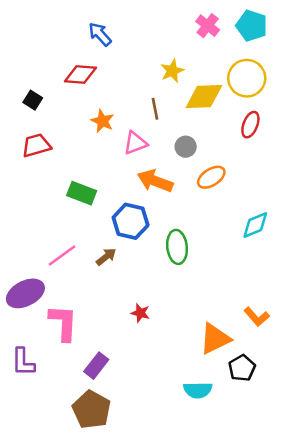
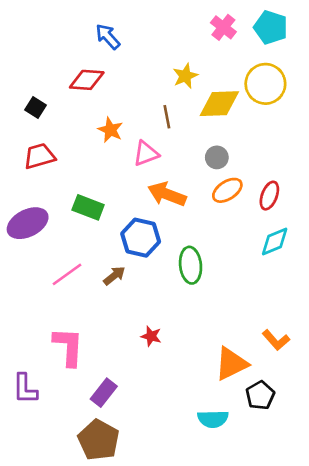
red ellipse: (250, 125) -> (269, 196), moved
gray circle: (186, 147) -> (217, 157), moved
purple ellipse: (25, 293) -> (28, 223), moved

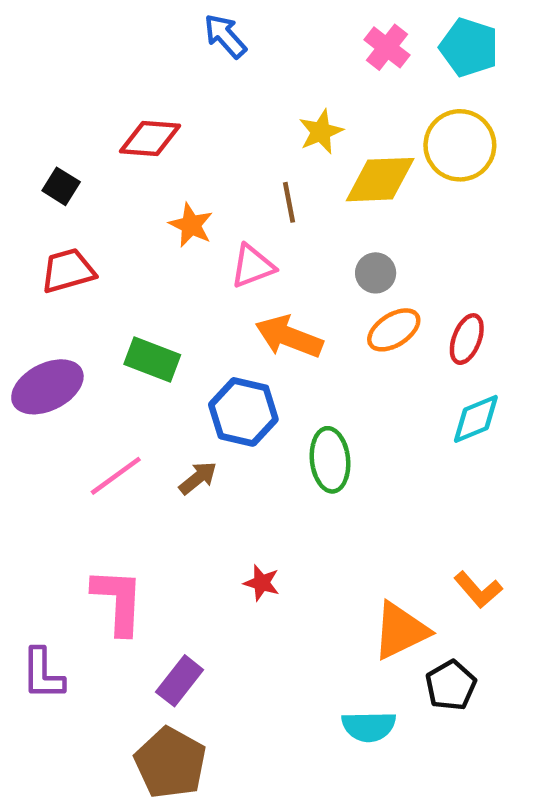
blue arrow: (108, 37) -> (225, 36), moved

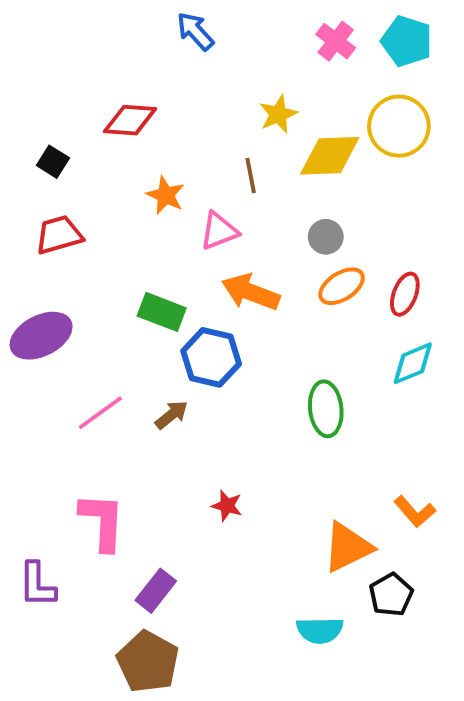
green rectangle: (152, 360) -> (162, 312), moved
green ellipse: (330, 460) -> (326, 409), moved

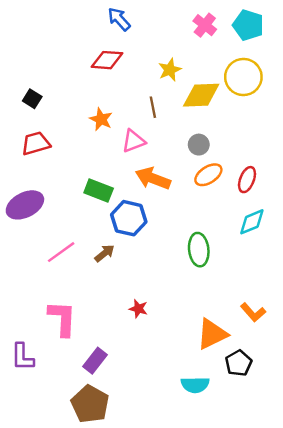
red diamond: (130, 120) -> (107, 60), moved

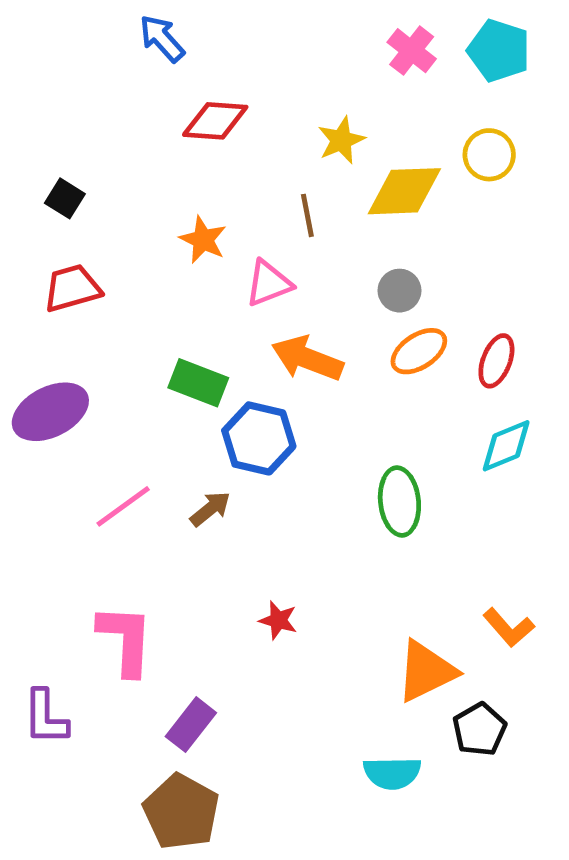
blue arrow: (119, 19) -> (162, 38), moved
yellow circle: (243, 77) -> (489, 155), size x0.7

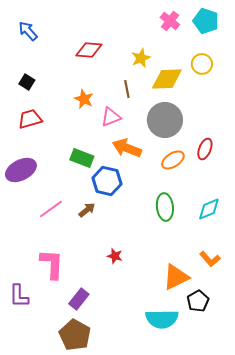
blue arrow: (162, 38) -> (28, 31), moved
gray circle: (399, 291) -> (165, 120), size x2.0
orange ellipse: (419, 351) -> (173, 160), moved
cyan diamond: (506, 446) -> (209, 209), moved
cyan semicircle: (392, 773) -> (162, 319), size x1.4

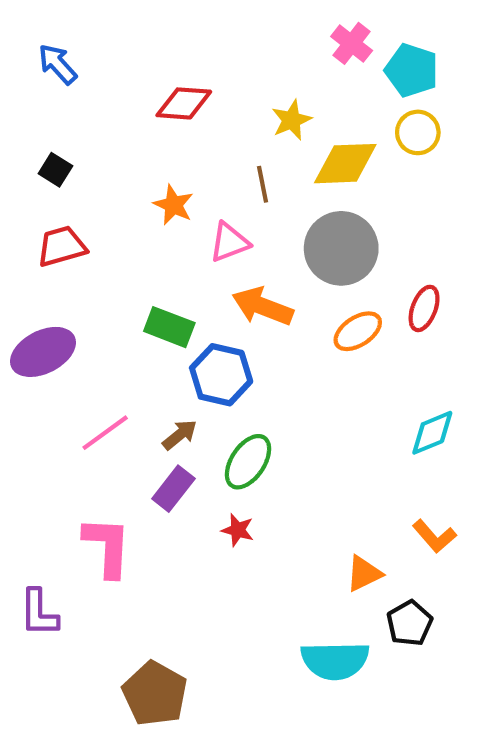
cyan pentagon: (206, 21) -> (412, 70), moved
green ellipse: (165, 207) -> (248, 462), moved, turned 40
orange triangle: (176, 277) -> (364, 574), size x0.7
purple rectangle: (79, 299) -> (173, 489), moved

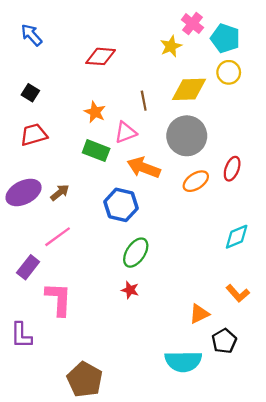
yellow star: (291, 120) -> (171, 46), moved
green rectangle: (169, 327) -> (96, 151), moved
brown arrow: (180, 435) -> (60, 192), moved
purple rectangle: (173, 489) -> (28, 267), moved

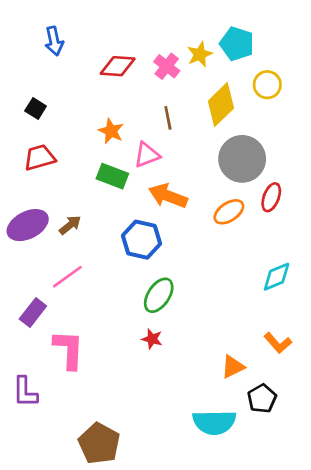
pink cross: (192, 24) -> (167, 66), moved
blue arrow: (31, 35) -> (54, 41), moved, turned -150
cyan pentagon: (225, 38) -> (237, 44), moved
yellow diamond: (189, 89) -> (221, 105), turned -42
gray circle: (187, 136) -> (242, 159), moved

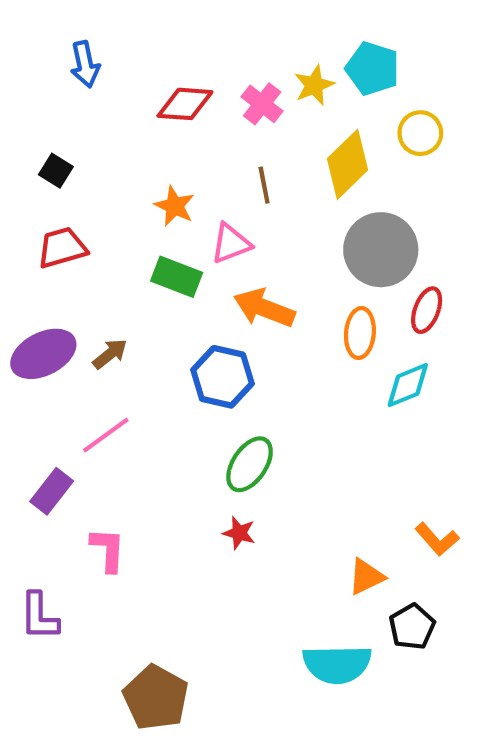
orange ellipse: (229, 212) -> (360, 333), turned -52
cyan diamond: (277, 277) -> (408, 385), moved
pink L-shape: (69, 350) -> (108, 550), size x0.7

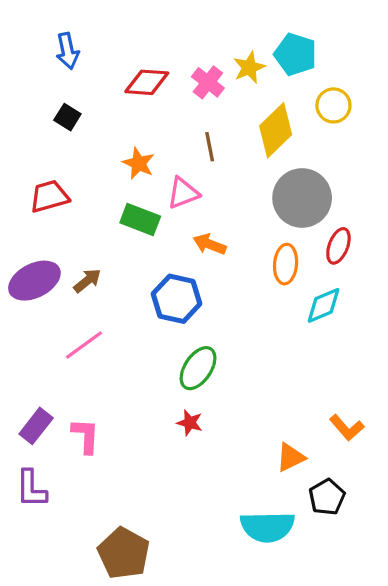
black square: (56, 171) -> (67, 117), moved
orange arrow: (264, 308) -> (210, 244), size x0.7
purple rectangle: (52, 491) -> (36, 426), moved

